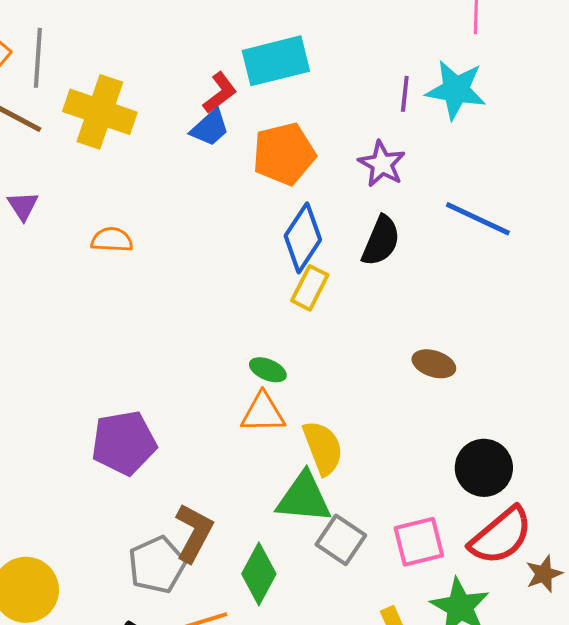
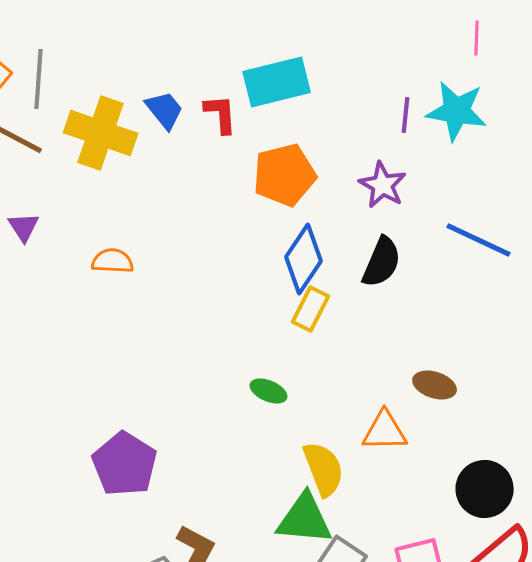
red L-shape: (220, 93) -> (221, 114), turned -57
blue trapezoid: (210, 128) -> (165, 110), moved, turned -87
orange triangle: (263, 413) -> (385, 431), moved
purple pentagon: (124, 443) -> (125, 464), turned -30

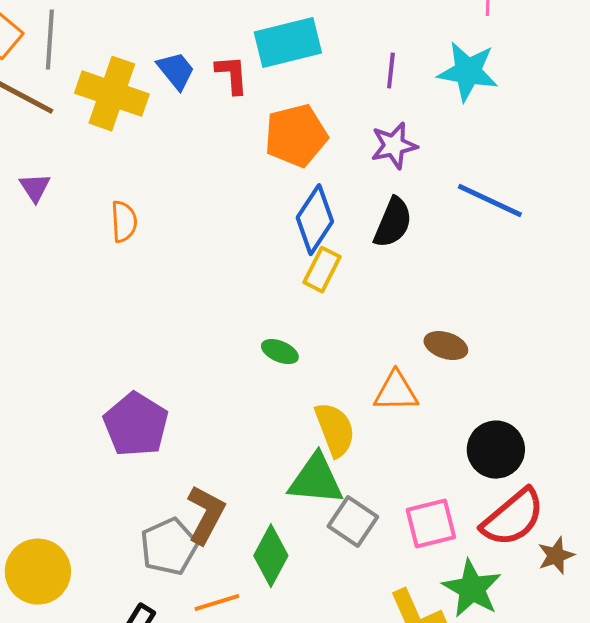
purple line: (406, 115) -> (391, 71), moved
purple star: (383, 185) -> (394, 146), turned 30
orange semicircle: (113, 261) -> (124, 222), turned 84

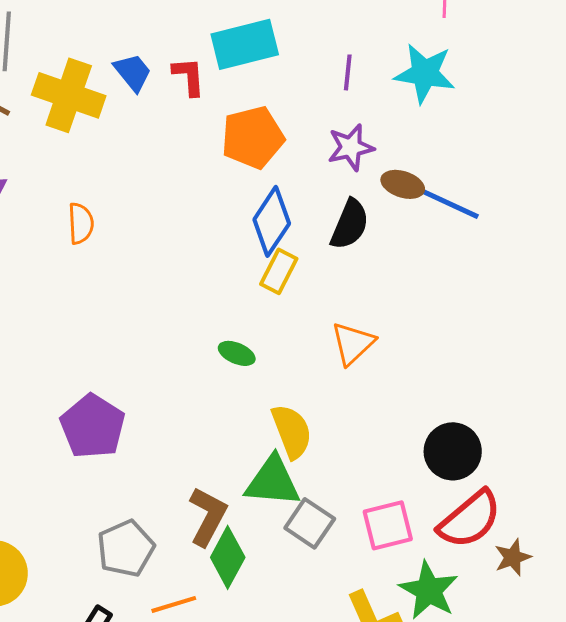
brown ellipse: (446, 346) -> (403, 184), moved
orange triangle: (396, 392) -> (353, 343), moved, turned -42
brown L-shape: (206, 515) -> (208, 516), moved

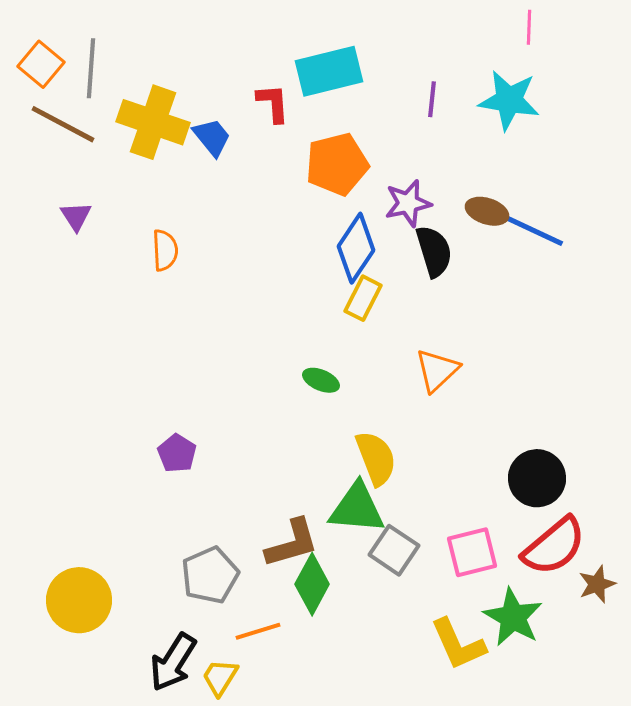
blue trapezoid: (133, 72) -> (212, 137), moved
purple star: (351, 147) -> (408, 203), moved
black semicircle: (350, 224) -> (434, 251), turned -40
purple pentagon: (93, 426) -> (177, 453), size x0.6
brown L-shape: (208, 516) -> (292, 543), turned 46

